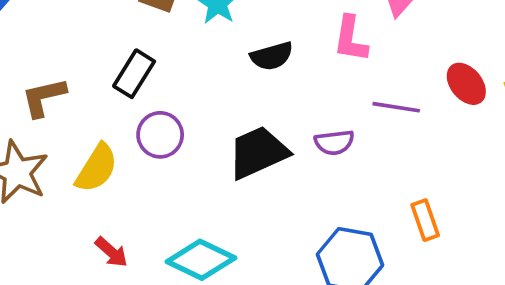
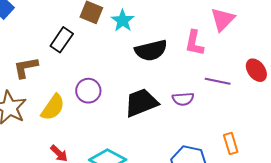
black semicircle: (272, 56) -> (151, 50), size x1.4
black rectangle: (134, 74) -> (62, 40), moved

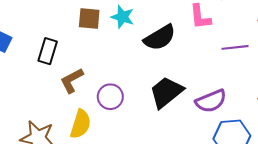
black rectangle: (62, 40) -> (48, 51), moved
brown L-shape: (26, 67) -> (72, 80), moved
purple semicircle: (183, 99) -> (211, 101), moved, size x1.4

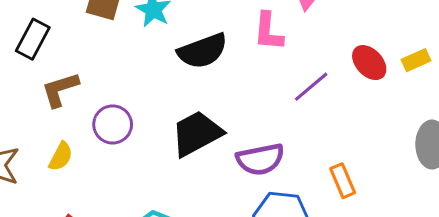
purple line: (235, 47) -> (311, 87), turned -45
yellow semicircle: (80, 124) -> (61, 156), size x0.7

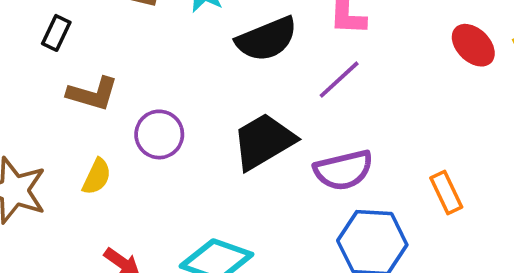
black rectangle: (33, 39) -> (56, 33), size x0.7
purple line: (311, 87) -> (339, 80), moved
brown L-shape: (60, 89) -> (93, 94), turned -144

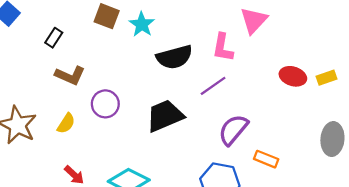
red ellipse: (473, 45) -> (293, 76), turned -35
purple semicircle: (343, 170) -> (233, 130), moved, turned 136
orange rectangle: (446, 193) -> (266, 159), turned -50

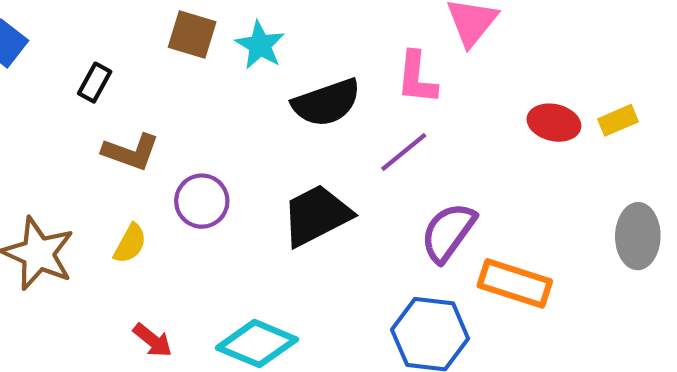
orange rectangle: (266, 159) -> (515, 283), size x1.5

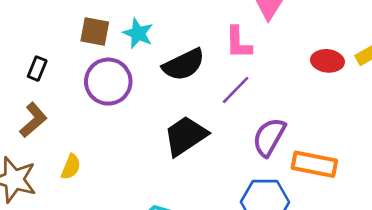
brown L-shape: (131, 152) -> (33, 120), moved, turned -54
purple circle: (202, 201) -> (108, 82), moved, size x1.4

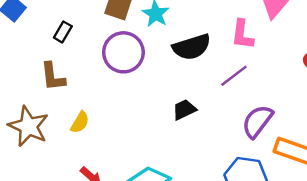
brown L-shape: (33, 120) -> (53, 77), turned 116
black trapezoid: (185, 136) -> (184, 110), size x0.6

